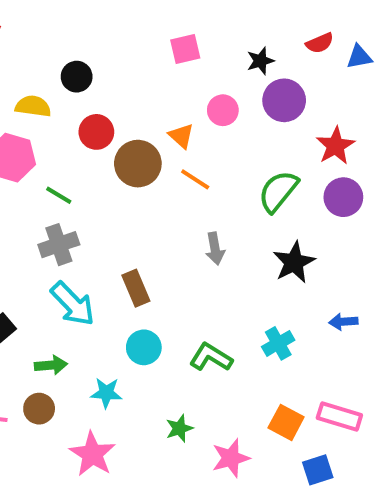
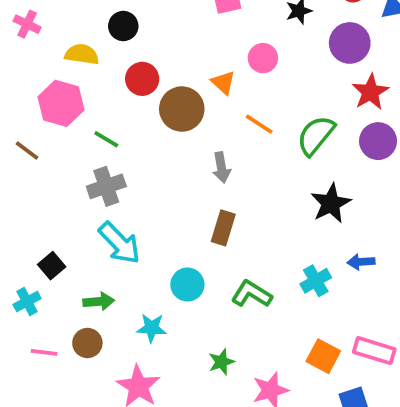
purple circle: (284, 100) -> (350, 43), moved
orange line: (195, 179) -> (259, 124), moved
gray arrow: (215, 249) -> (221, 168), moved
brown rectangle: (136, 288) -> (223, 228), moved, turned 40
blue arrow: (343, 322) -> (361, 262), moved

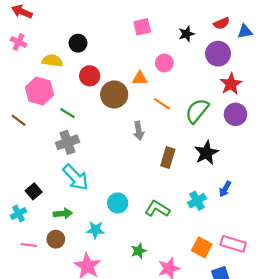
orange triangle: (223, 83) -> (140, 78), turned -42
brown rectangle: (223, 228) -> (168, 158), moved
blue arrow: (361, 262) -> (225, 189), turned -56

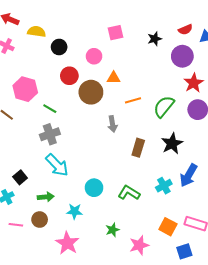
yellow semicircle: (52, 61) -> (36, 32), moved
pink circle: (164, 63) -> (94, 56), moved
orange line: (162, 104) -> (133, 100), turned -49
blue arrow: (225, 189) -> (188, 175), size x1.6

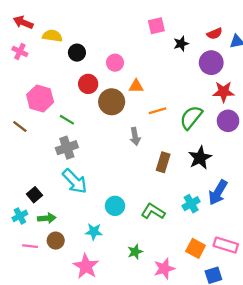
pink square: (116, 33) -> (156, 26), moved
red star: (194, 83) -> (224, 92), turned 30
green arrow: (46, 197) -> (47, 218), moved

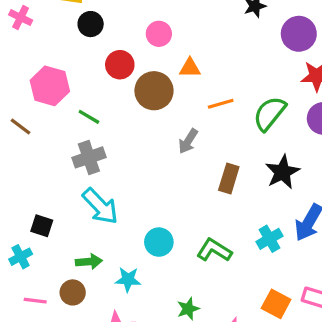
black circle: (77, 53) -> (91, 24), moved
gray arrow: (135, 137) -> (188, 141), turned 42
black square: (34, 195) -> (42, 226), turned -32
green arrow: (47, 218) -> (89, 262), moved

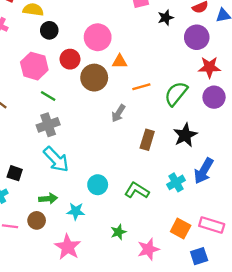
pink circle: (159, 34) -> (98, 37), size x1.5
pink hexagon: (50, 86) -> (34, 66), moved

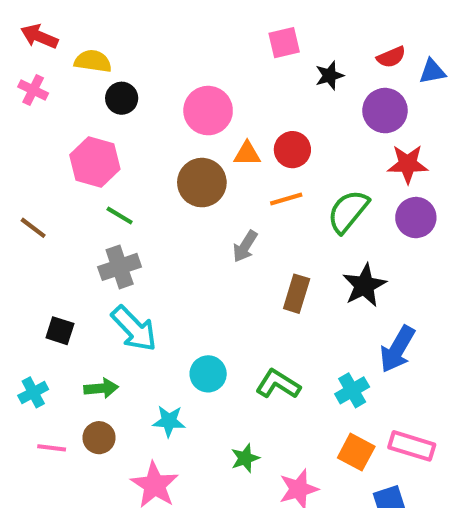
red circle: (70, 59) -> (292, 150), moved
black square: (15, 173) -> (60, 331), moved
cyan cross: (176, 182) -> (352, 390), moved
green arrow: (48, 199) -> (101, 388), moved

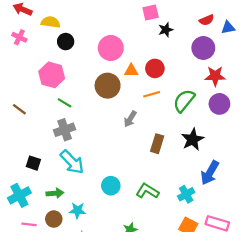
black star: (329, 76) -> (166, 30), moved
cyan cross: (33, 392) -> (19, 195), size x1.5
cyan star: (169, 421) -> (77, 210), moved

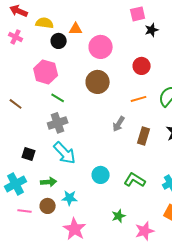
orange triangle: (131, 71) -> (76, 29), moved
orange line: (152, 94) -> (139, 99), moved
gray arrow: (130, 119) -> (119, 124), moved

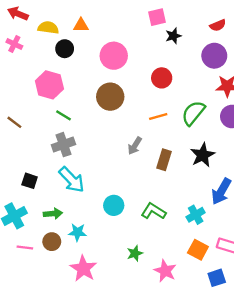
orange triangle: (76, 29) -> (81, 25), moved
pink star: (145, 231) -> (165, 271), turned -30

